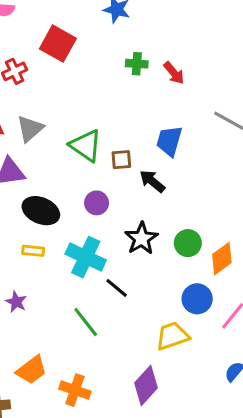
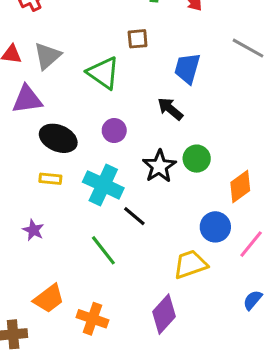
brown square: (121, 160) -> (138, 39), moved
green circle: (188, 243) -> (197, 159), moved

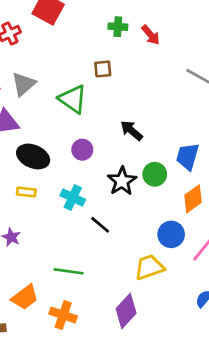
blue trapezoid: (187, 68) -> (188, 156), moved
cyan cross: (103, 185) -> (73, 197), size x0.7
green line: (103, 250) -> (69, 271), moved, turned -44

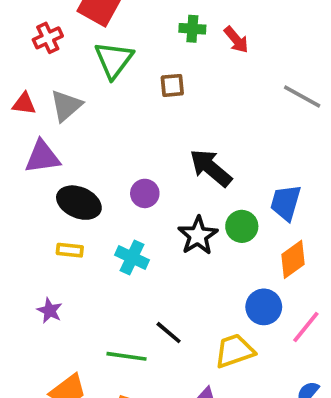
green triangle: (73, 99) -> (114, 60), moved, turned 32
black arrow: (131, 131) -> (211, 168), size x1.4
black line: (100, 225) -> (169, 333), moved

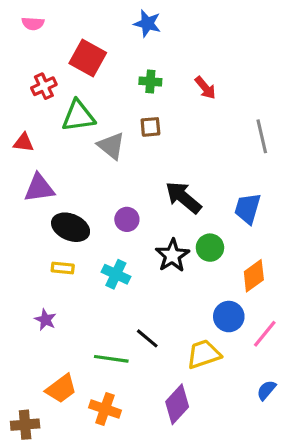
green cross: (192, 29) -> (150, 81), moved
green triangle: (114, 60) -> (78, 116), moved, turned 45
gray line: (302, 96) -> (262, 136), turned 48
gray triangle: (66, 106) -> (111, 146), moved, turned -40
blue trapezoid: (286, 203) -> (248, 208), moved

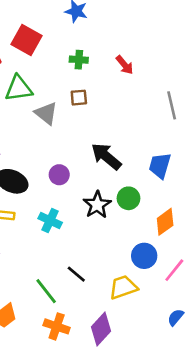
green line: (111, 359) -> (46, 291), turned 44
orange cross: (105, 409) -> (57, 326), moved

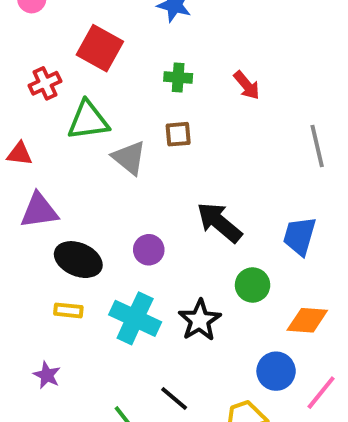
black star: (97, 205) -> (200, 320), moved
cyan cross: (50, 221) -> (135, 318), size x1.4
orange diamond: (165, 222) -> (307, 320), turned 40

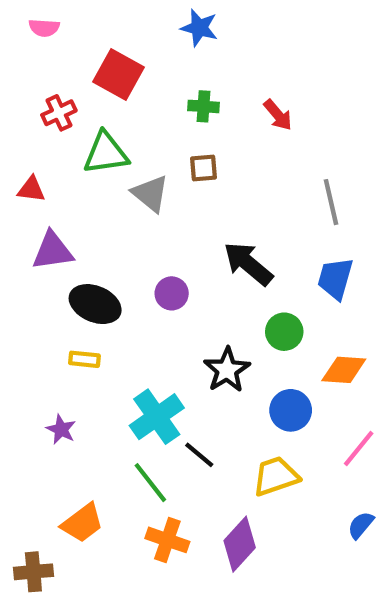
gray line: (317, 146) -> (331, 202), moved
cyan cross: (135, 318) -> (157, 417), moved, turned 30
blue circle: (276, 371) -> (291, 410), moved

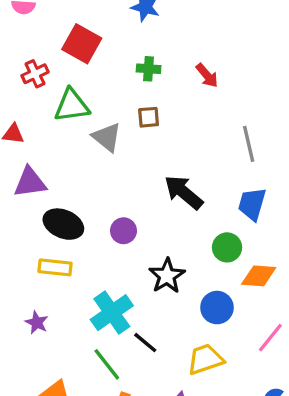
purple circle: (172, 293) -> (123, 231), moved
green circle: (284, 332) -> (227, 247), moved
yellow rectangle: (84, 359) -> (55, 267), size x1.4

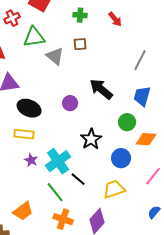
gray line: (249, 144) -> (140, 60), turned 40
purple circle: (123, 231) -> (70, 103), moved
purple star: (37, 323) -> (31, 160), moved

